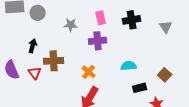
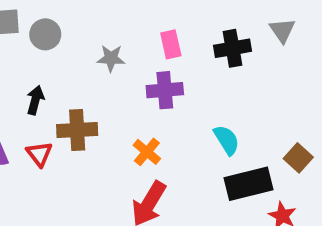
gray triangle: (166, 27) -> (282, 30), moved
cyan semicircle: (129, 66) -> (227, 140), turned 63
black rectangle: (140, 88) -> (248, 184), size x1.6

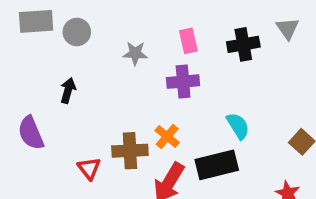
brown cross: (77, 130) -> (130, 151), moved
red triangle: (39, 154) -> (89, 168), moved
black rectangle: (248, 184) -> (217, 165), moved

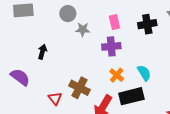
gray circle: (77, 32) -> (68, 14), moved
purple semicircle: (31, 133) -> (20, 77), turned 150
orange cross: (167, 137) -> (117, 75), moved
brown cross: (130, 151) -> (79, 88), turned 30

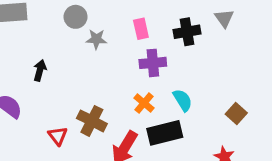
purple cross: (111, 46) -> (153, 63), moved

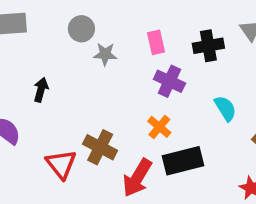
purple cross: (153, 63) -> (169, 81), turned 30
cyan semicircle: (183, 100) -> (225, 108), moved
red triangle: (58, 136) -> (61, 164), size x1.4

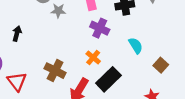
black rectangle: (183, 161) -> (108, 79), turned -30
red triangle: (61, 164) -> (17, 81), moved

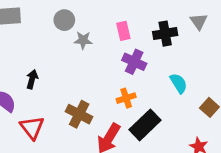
black arrow: (17, 34) -> (32, 79), moved
orange cross: (93, 58) -> (126, 98), turned 32

